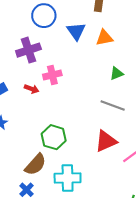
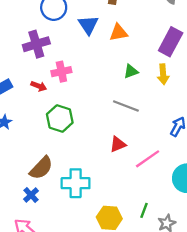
green hexagon: (54, 137) -> (60, 118), moved
red triangle: (106, 141) -> (118, 144), size x0.7

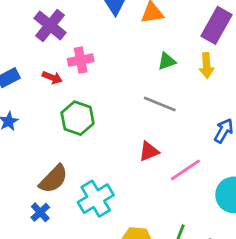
purple cross: (36, 44) -> (50, 25), turned -35
cyan cross: (76, 183) -> (96, 199), turned -32

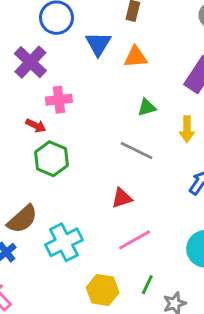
yellow arrow: (207, 66) -> (187, 129), moved
red arrow: (52, 77) -> (36, 126), moved
pink line: (185, 170) -> (135, 240), moved

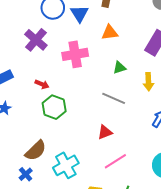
blue triangle: (98, 44) -> (79, 14), moved
pink cross: (59, 100) -> (75, 54), moved, size x1.4

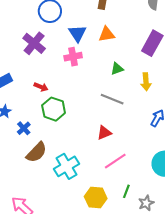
blue triangle: (79, 14) -> (77, 33), moved
pink cross: (75, 54) -> (73, 57), size x0.7
blue cross: (26, 174) -> (24, 128), moved

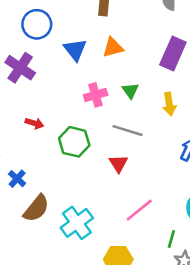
pink cross: (73, 57) -> (96, 95), moved
green triangle: (117, 69) -> (130, 91), turned -40
green hexagon: (54, 109) -> (74, 142), moved
red triangle: (104, 133) -> (118, 164), moved, turned -35
green line: (126, 191) -> (171, 239), moved

